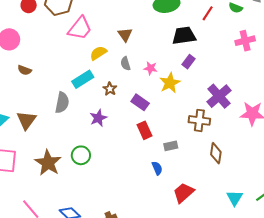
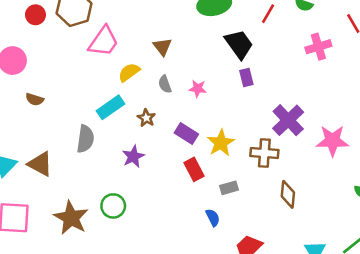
black trapezoid: (184, 36) -> (239, 44), turned 65
purple rectangle: (188, 62) -> (246, 77), turned -48
yellow star: (170, 83) -> (221, 143), moved
brown triangle: (26, 120) -> (40, 164), turned -35

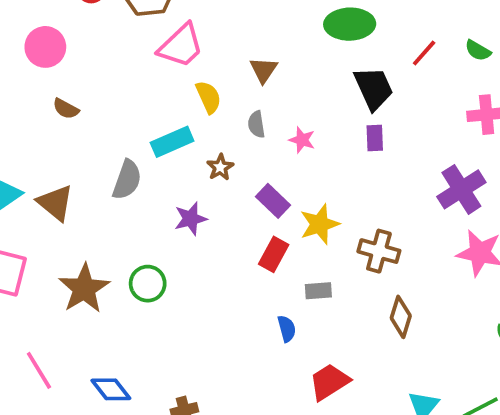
yellow semicircle: (129, 72) -> (208, 97), turned 90
purple cross: (288, 120) -> (461, 189), moved
red rectangle: (194, 169) -> (274, 254), turned 45

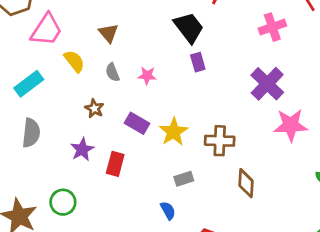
cyan rectangle: (172, 142) -> (29, 84), moved
red rectangle: (274, 254) -> (115, 164), moved

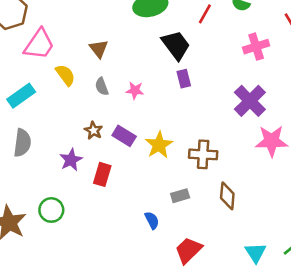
brown star: (94, 108) -> (93, 130), moved
gray rectangle: (184, 179) -> (180, 196), moved

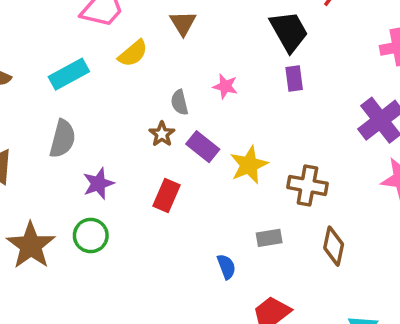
yellow semicircle: (65, 75) -> (133, 53), turned 80
gray semicircle: (102, 87) -> (179, 102), moved
purple star: (71, 160) -> (98, 184), moved

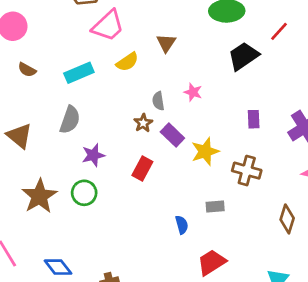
black trapezoid: (289, 31) -> (243, 56), turned -100
purple rectangle: (294, 79) -> (254, 119), moved
brown diamond: (334, 246) -> (287, 219), moved

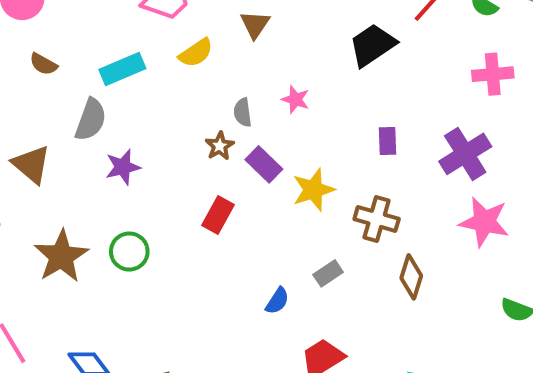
gray semicircle: (70, 120) -> (91, 120), moved
purple star: (93, 155) -> (123, 167), moved
gray rectangle: (215, 206) -> (328, 273), turned -30
brown diamond: (287, 219) -> (411, 277), moved
blue semicircle: (182, 225) -> (277, 301), turned 48

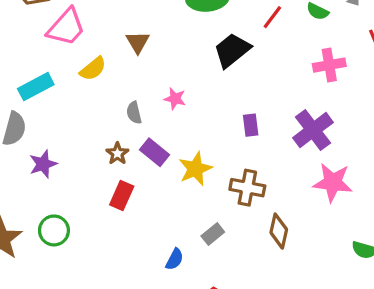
brown star: (220, 146) -> (117, 153), moved

